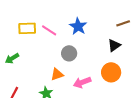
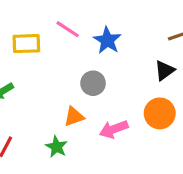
pink line: (49, 30) -> (68, 29), moved

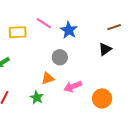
orange circle: (160, 113) -> (102, 98), moved

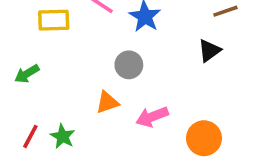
green star: (37, 97) -> (63, 136), moved

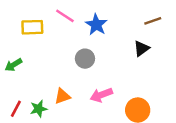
orange triangle: (107, 102) -> (62, 96), moved
green star: (63, 136) -> (39, 109), turned 30

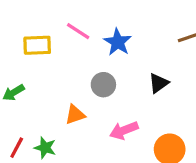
black triangle: (141, 49) -> (159, 83), moved
orange triangle: (62, 96) -> (75, 115), moved
green star: (39, 109) -> (45, 148), turned 30

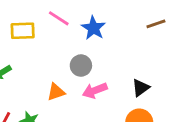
black triangle: (159, 83) -> (141, 88), moved
pink arrow: (124, 130) -> (95, 91), moved

